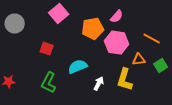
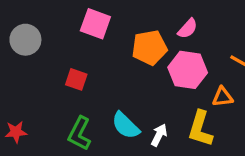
pink square: (59, 14) -> (95, 24), turned -30
cyan semicircle: (78, 67) -> (126, 126), moved, turned -114

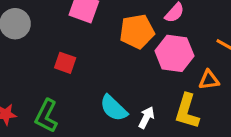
green L-shape: (79, 133) -> (46, 116), moved

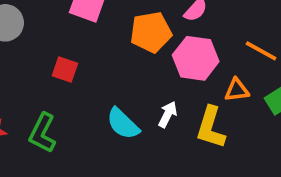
white arrow: (146, 117) -> (168, 114), moved

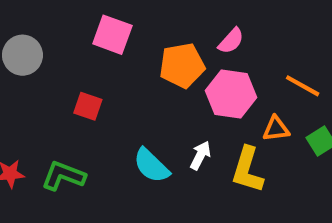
green L-shape: (43, 133) -> (63, 176), turned 84

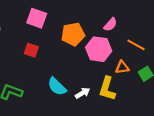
pink semicircle: (231, 41) -> (110, 25), moved
red square: (88, 106) -> (31, 50), moved
white arrow: (200, 155) -> (83, 93), moved, turned 32

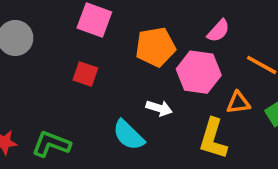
white arrow: (83, 93) -> (159, 108), moved, turned 48

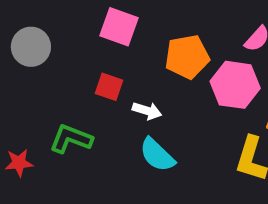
white arrow: (159, 108) -> (147, 111), moved
green L-shape: (51, 144) -> (71, 139), moved

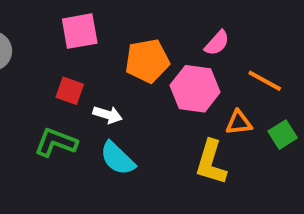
pink square: (119, 27) -> (80, 31), turned -30
green L-shape: (71, 139) -> (56, 142), moved

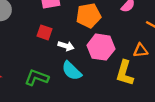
pink hexagon: (195, 89) -> (101, 47), moved
green L-shape: (56, 142) -> (37, 78), moved

